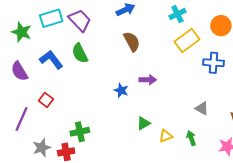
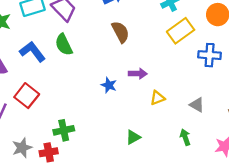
red square: (46, 100) -> (27, 96), size x1.5
green triangle: (143, 123) -> (133, 137), moved
yellow triangle: (166, 136) -> (157, 98), moved

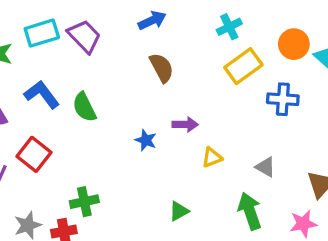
green semicircle: (64, 45) -> (84, 107), moved
green arrow: (185, 137) -> (250, 211), size x1.6

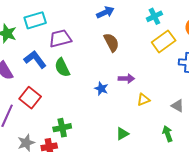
purple trapezoid: (84, 36) -> (60, 38), moved, turned -60
green arrow: (250, 211) -> (168, 134), size x0.7

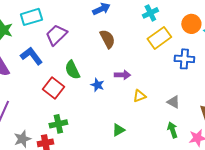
purple trapezoid: (60, 38) -> (56, 35), turned -30
green semicircle: (62, 68) -> (72, 70), moved
red square: (30, 98) -> (53, 88), moved
green arrow: (168, 134) -> (172, 130), moved

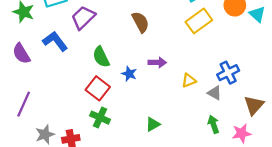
blue cross: (184, 59) -> (228, 73), moved, turned -30
red square: (53, 88) -> (98, 88), moved
yellow triangle: (139, 96) -> (189, 80), moved
green cross: (58, 124) -> (100, 118), moved, turned 36

